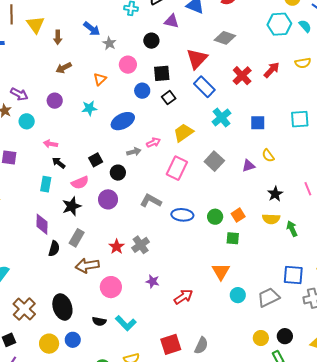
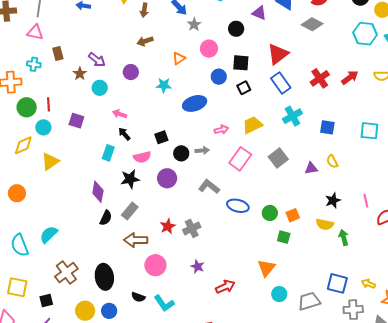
gray diamond: (225, 38) -> (312, 24), moved
gray arrow: (134, 152) -> (202, 151), moved

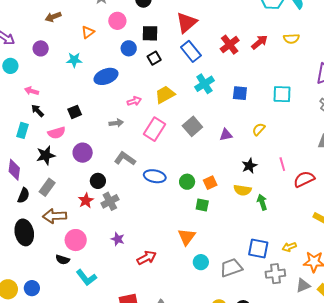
black circle: (181, 153) -> (98, 181), moved
yellow semicircle: (332, 161) -> (259, 129), moved, turned 72
black ellipse: (104, 277) -> (24, 232), moved
yellow arrow: (368, 284) -> (289, 247), turned -40
black semicircle: (138, 297) -> (63, 260), moved

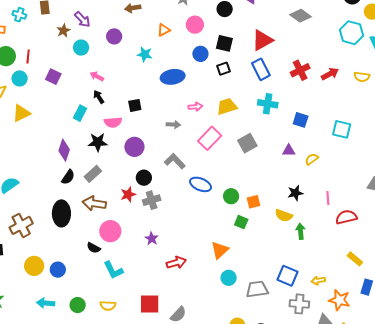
cyan cross: (204, 84) -> (268, 104), turned 30
purple triangle: (226, 135) -> (289, 151), moved

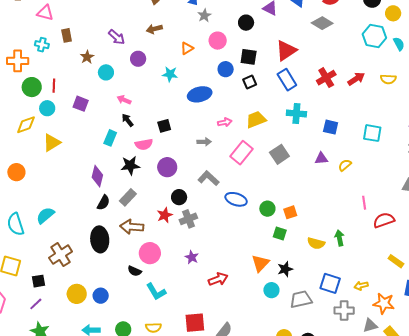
purple arrow: (82, 19) -> (117, 37), moved
black star: (295, 193) -> (285, 269), moved
yellow semicircle: (284, 216) -> (316, 243), moved

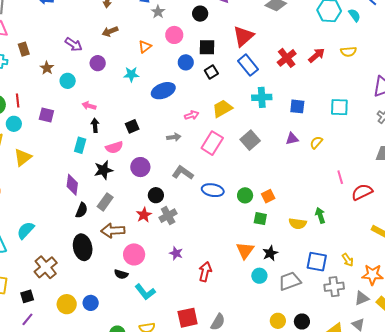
black arrow: (128, 120) -> (95, 125), turned 40
red arrow: (218, 279) -> (205, 272), turned -48
yellow arrow: (361, 286) -> (348, 260), turned -104

